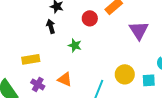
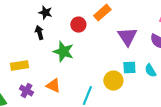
green star: (75, 45) -> (63, 52), size x1.5
cyan square: (149, 80) -> (129, 68), moved

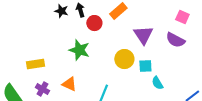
black arrow: (39, 33) -> (80, 10), moved
cyan semicircle: (150, 71) -> (157, 83), moved
yellow circle: (113, 81) -> (124, 59), moved

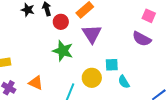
purple triangle: (143, 35) -> (92, 34), moved
green star: (79, 50) -> (63, 51), moved
yellow circle: (124, 59) -> (92, 78), moved

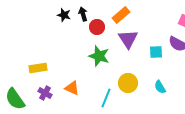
cyan square: (112, 65) -> (156, 52), moved

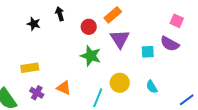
black arrow: (83, 14) -> (60, 14), moved
black star: (64, 15) -> (34, 24), moved

